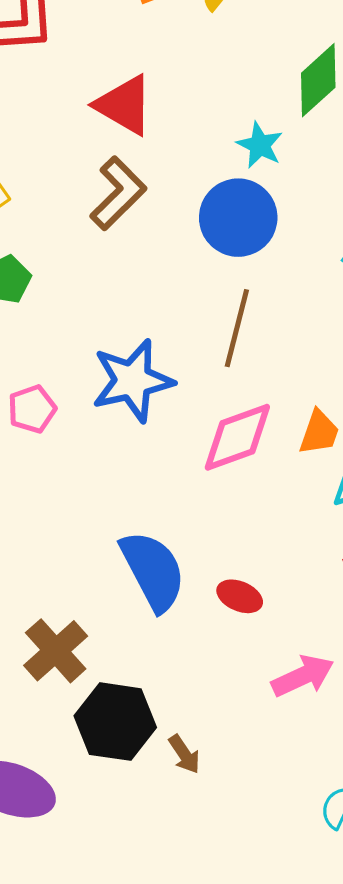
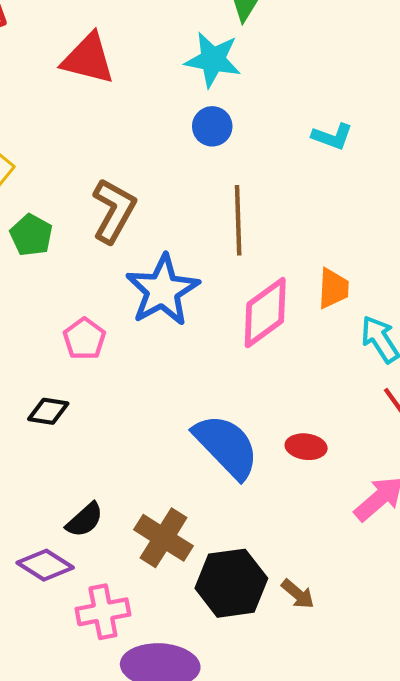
cyan star: (260, 145) -> (213, 60), size x1.4
brown L-shape: (118, 193) -> (114, 211), moved
blue circle: (238, 218) -> (212, 126), size x0.6

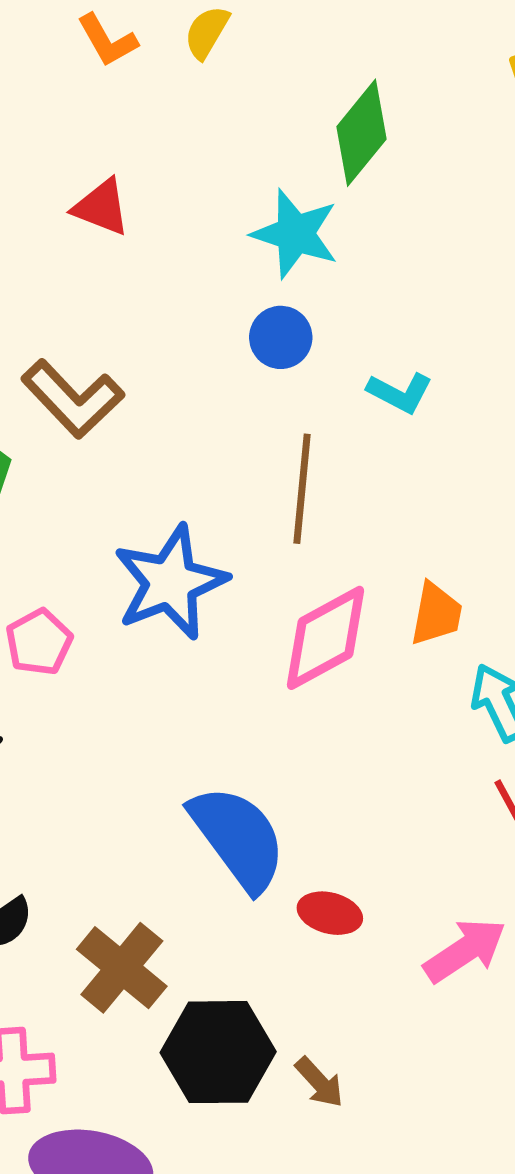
red triangle: (88, 59) -> (101, 207), size x0.7
cyan L-shape: (332, 136) -> (400, 393), moved
brown L-shape: (114, 211) -> (73, 399), moved, turned 100
red ellipse: (306, 447) -> (330, 913), moved

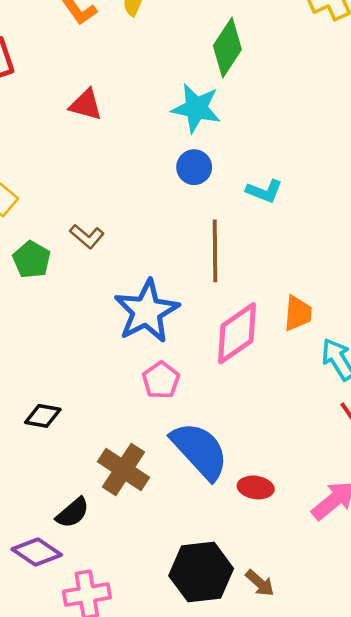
brown L-shape: (73, 399) -> (87, 236), moved, size x0.6
pink pentagon: (39, 642) -> (161, 380), moved
brown cross: (122, 968) -> (123, 469), moved

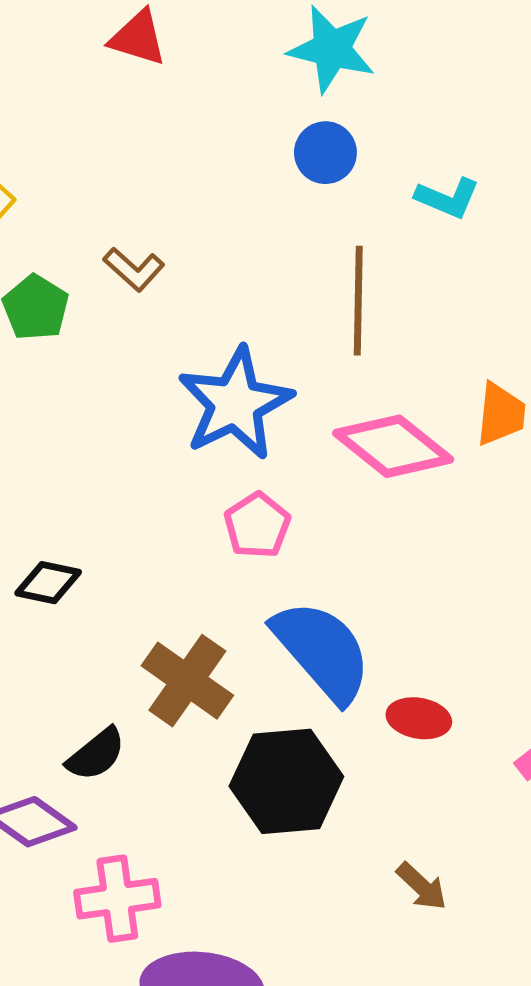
pink diamond: (237, 333) -> (393, 446), turned 72
black hexagon: (201, 572) -> (286, 781), moved

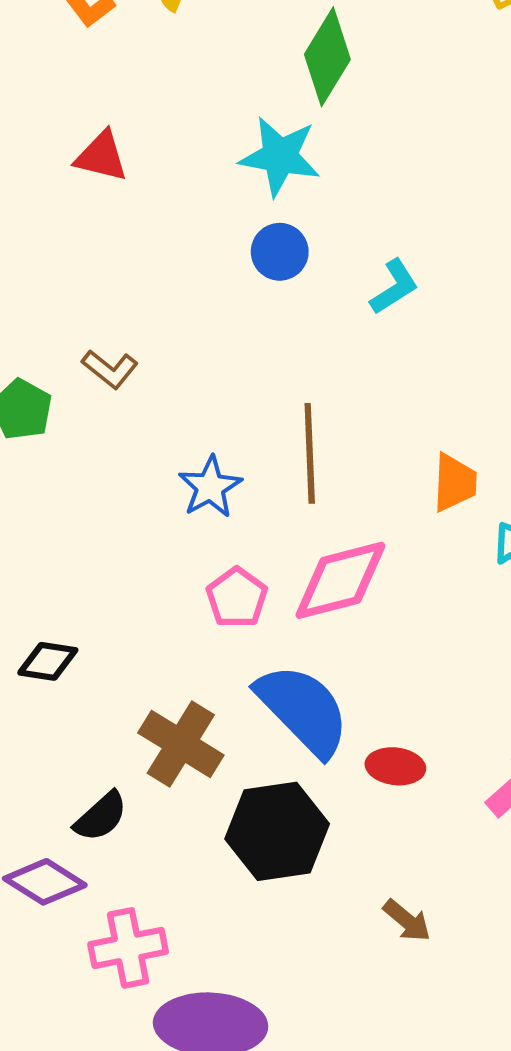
cyan L-shape: (448, 198) -> (394, 287), turned -52
brown line: (358, 301) -> (310, 453), moved
blue star: (235, 404) -> (210, 487), size x0.6
pink diamond: (393, 446) -> (340, 580), moved, turned -50

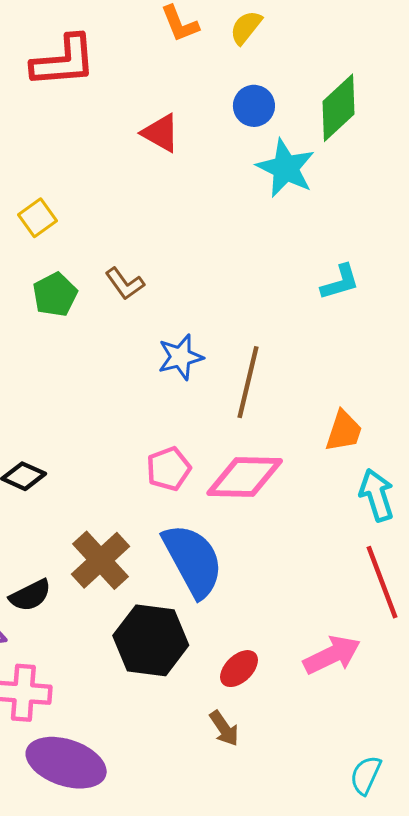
blue circle: (280, 252) -> (254, 106), moved
blue star: (210, 487) -> (181, 357), moved
red ellipse: (395, 766) -> (239, 669), moved, turned -66

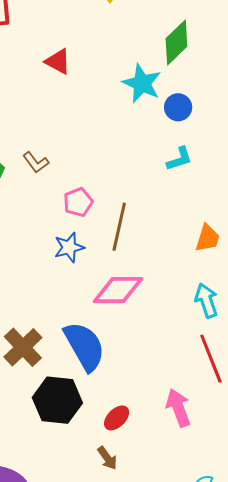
blue circle: (254, 106) -> (178, 107), moved
blue star: (181, 357) -> (69, 247), moved
orange trapezoid: (344, 431) -> (207, 238), moved
pink pentagon: (169, 469) -> (78, 202), moved
pink arrow: (332, 655) -> (178, 408), turned -84

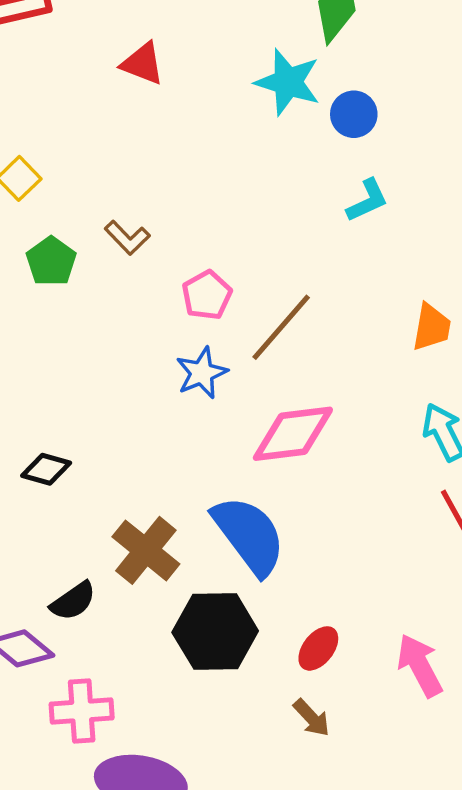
brown line: (119, 227) -> (281, 327), turned 36
pink arrow: (178, 408) -> (420, 665), moved

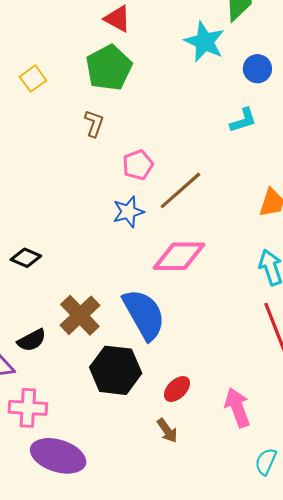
blue circle: (354, 114) -> (257, 69), moved
brown L-shape: (127, 238) -> (94, 123), turned -124
green pentagon: (51, 261) -> (109, 68), moved, size x1.5

